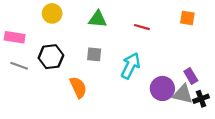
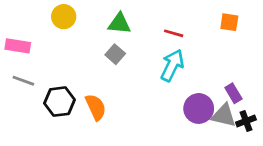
gray square: (94, 54) -> (115, 54), moved, turned 35
black hexagon: (51, 57) -> (60, 102), moved
cyan arrow: (131, 66) -> (172, 65), moved

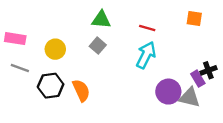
yellow circle: (64, 17) -> (55, 49), moved
black cross: (246, 121) -> (208, 70), moved

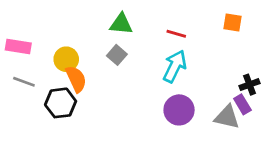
purple rectangle: (198, 79) -> (242, 104), moved
orange semicircle: (81, 90) -> (76, 79), moved
purple circle: (168, 92) -> (179, 110), moved

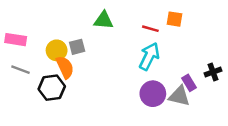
orange square: (233, 23) -> (174, 19), moved
gray square: (117, 55) -> (77, 47), moved, turned 35
purple rectangle: (242, 104) -> (189, 83), moved
gray triangle: (227, 117) -> (179, 96), moved

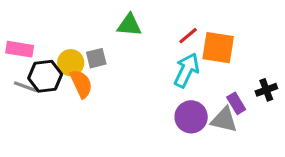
orange square: (174, 19) -> (218, 48), moved, size x1.6
red line: (150, 29) -> (188, 36), turned -56
black hexagon: (52, 88) -> (45, 76), moved

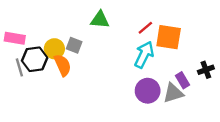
gray square: (96, 58) -> (74, 45), turned 35
gray line: (26, 87) -> (19, 67), turned 54
gray triangle: (224, 120) -> (173, 93), turned -30

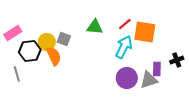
green triangle: (100, 20) -> (95, 27), moved
pink rectangle: (15, 38) -> (13, 33), turned -42
gray line: (19, 67) -> (17, 74), moved
purple rectangle: (183, 80) -> (157, 69), turned 32

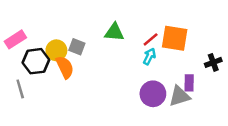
red line: (125, 24) -> (151, 39), moved
cyan arrow: (124, 47) -> (149, 56), size x0.6
black cross: (177, 60) -> (213, 62), moved

